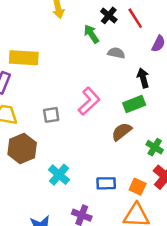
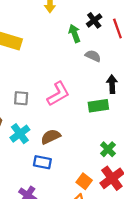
brown semicircle: (122, 132) -> (51, 137), moved
cyan cross: (59, 175) -> (20, 134), moved
blue rectangle: (106, 183) -> (42, 162), moved

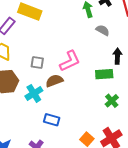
brown semicircle: (51, 137) -> (54, 81), moved
green cross: (108, 149) -> (112, 101), moved

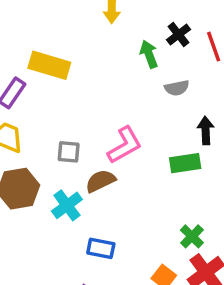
gray semicircle: (103, 30) -> (177, 88), turned 144
green cross: (112, 101) -> (192, 236), moved

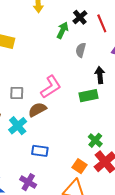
green arrow: (149, 54) -> (63, 30), turned 49
gray semicircle: (177, 88) -> (81, 50), turned 120

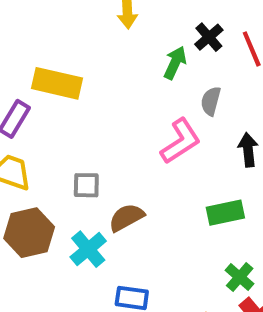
pink L-shape: (51, 87) -> (180, 141), moved
green rectangle: (89, 96) -> (225, 213), moved

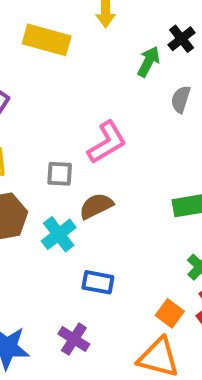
yellow rectangle: (57, 83) -> (47, 40), moved
pink L-shape: (180, 141) -> (107, 142), moved

